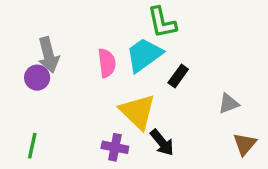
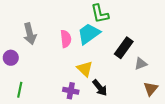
black rectangle: (178, 76) -> (124, 48), moved, size x1.5
purple circle: (37, 78) -> (11, 58), moved
yellow triangle: (138, 112) -> (85, 69), size x0.7

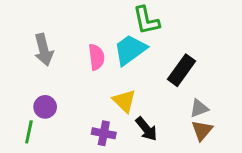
purple circle: (11, 58) -> (45, 107), moved
gray triangle: (141, 64) -> (199, 108), moved
brown triangle: (151, 89) -> (202, 130), moved

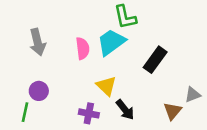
gray triangle: (199, 108) -> (193, 95), moved

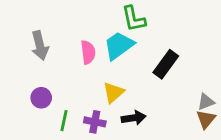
yellow triangle: (106, 86) -> (114, 92), turned 35
black arrow: (125, 110) -> (134, 118), turned -60
brown triangle: (173, 111) -> (206, 119), moved
green line: (25, 112) -> (64, 121), moved

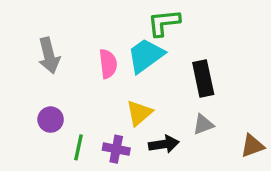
green L-shape: (134, 19) -> (164, 23), turned 96
black rectangle: (166, 64) -> (203, 78), turned -48
gray triangle: (206, 102) -> (203, 124), moved
brown triangle: (206, 119) -> (252, 146), turned 30

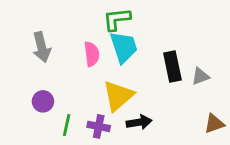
green L-shape: (164, 23) -> (117, 19), moved
cyan trapezoid: (146, 56) -> (124, 47), turned 108
yellow triangle: (139, 113) -> (118, 96), size x1.4
gray triangle: (203, 124) -> (200, 76), moved

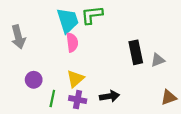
gray arrow: (42, 47) -> (18, 37), moved
cyan trapezoid: (124, 47) -> (68, 20), moved
yellow triangle: (118, 96) -> (75, 79), moved, size x0.7

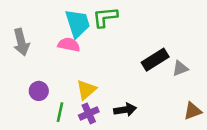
pink semicircle: (72, 42) -> (69, 45), moved, turned -72
black rectangle: (136, 52) -> (155, 60), turned 70
purple cross: (78, 100) -> (89, 113), turned -35

